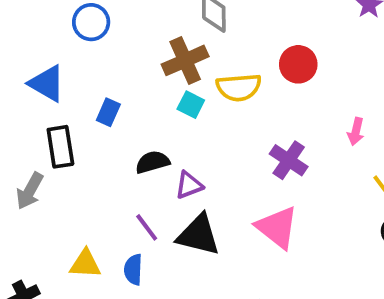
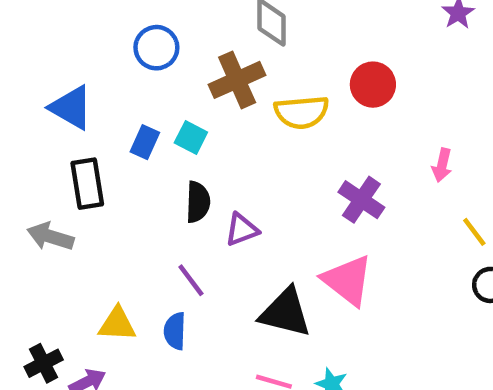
blue circle: (91, 22) -> (156, 48), moved
cyan square: (191, 105) -> (191, 138), moved
black semicircle: (152, 162) -> (198, 202), turned 108
gray arrow: (30, 191) -> (50, 237), turned 78
black triangle: (199, 235) -> (285, 313), moved

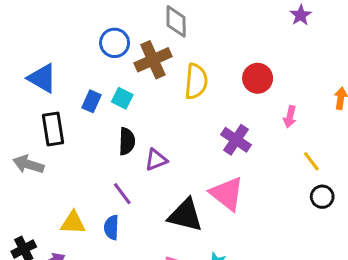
blue circle: (156, 48) -> (115, 43), moved
red circle: (373, 85) -> (258, 78), moved
yellow semicircle: (302, 112) -> (196, 81), turned -80

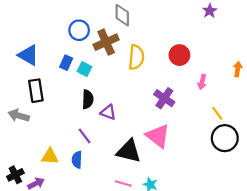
blue rectangle: (91, 101) -> (66, 63), moved
purple triangle: (156, 160) -> (108, 112), turned 42
black circle: (322, 197) -> (225, 138), size x1.6

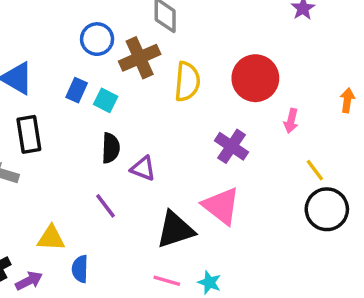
red circle: (179, 55) -> (255, 78), size x1.4
black triangle: (129, 151) -> (175, 230), turned -32
blue semicircle: (77, 160) -> (80, 269), moved

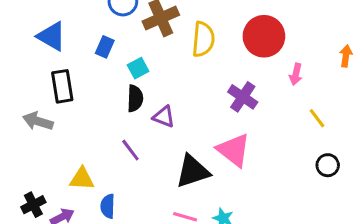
cyan square: (106, 100) -> (138, 68), moved, turned 35
black circle: (327, 209) -> (328, 165), moved, size x0.6

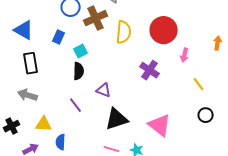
purple triangle: (164, 117) -> (104, 90), moved
gray arrow: (38, 121) -> (28, 95), moved
pink triangle: (234, 150) -> (160, 125), moved
black cross: (33, 205) -> (12, 126), moved

